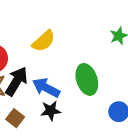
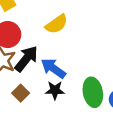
green ellipse: (87, 79) -> (93, 92), moved

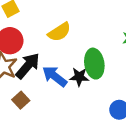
black star: (55, 90) -> (79, 77), moved
green ellipse: (93, 92) -> (94, 64), moved

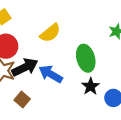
black arrow: (28, 66) -> (25, 67), turned 30
black star: (79, 77) -> (91, 86), moved, turned -30

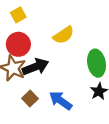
blue arrow: (51, 74) -> (61, 101), moved

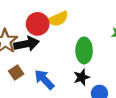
red circle: (18, 44) -> (38, 24), moved

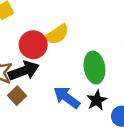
brown square: (16, 72) -> (17, 96), moved
blue arrow: (44, 79) -> (67, 97), moved

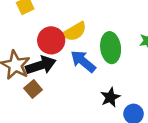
green ellipse: (94, 68) -> (111, 48), moved
blue arrow: (67, 97) -> (83, 61), moved

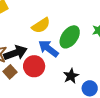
red circle: (51, 40) -> (34, 66), moved
green ellipse: (111, 48) -> (70, 37), turned 45

